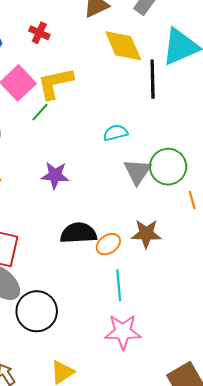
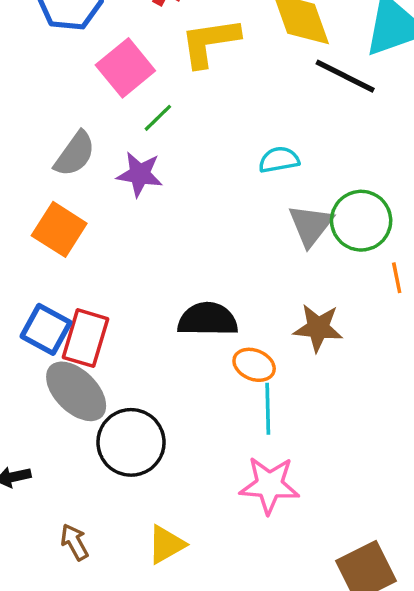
black line: (153, 79) -> (345, 76), turned -66
yellow L-shape: (55, 83) -> (210, 42), moved
purple star: (55, 175) -> (140, 174), moved
orange ellipse: (108, 244) -> (254, 365), moved, turned 55

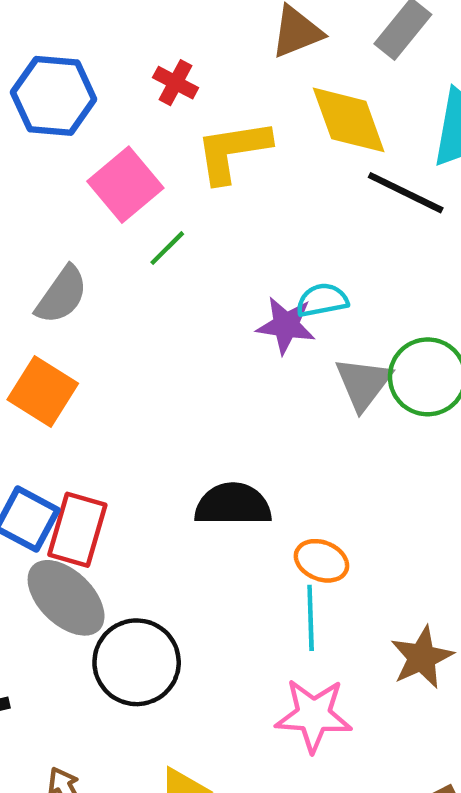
purple star: (140, 174) -> (286, 325), moved
brown star: (318, 328) -> (422, 657), moved, turned -30
orange ellipse: (254, 365) -> (321, 561), moved

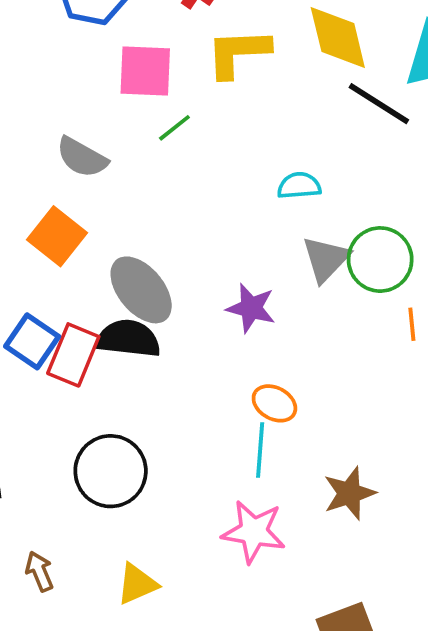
pink square: (125, 185) -> (145, 71), turned 36
gray semicircle: (62, 295) -> (82, 157), turned 78
purple star: (286, 325) -> (251, 308), moved
black semicircle: (233, 505) -> (128, 339), moved
gray ellipse: (66, 598) -> (141, 290), moved

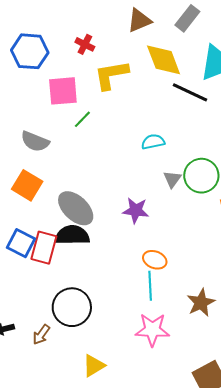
gray triangle: (326, 259) -> (172, 179), size x0.7
brown arrow: (39, 571) -> (41, 335), moved, turned -115

